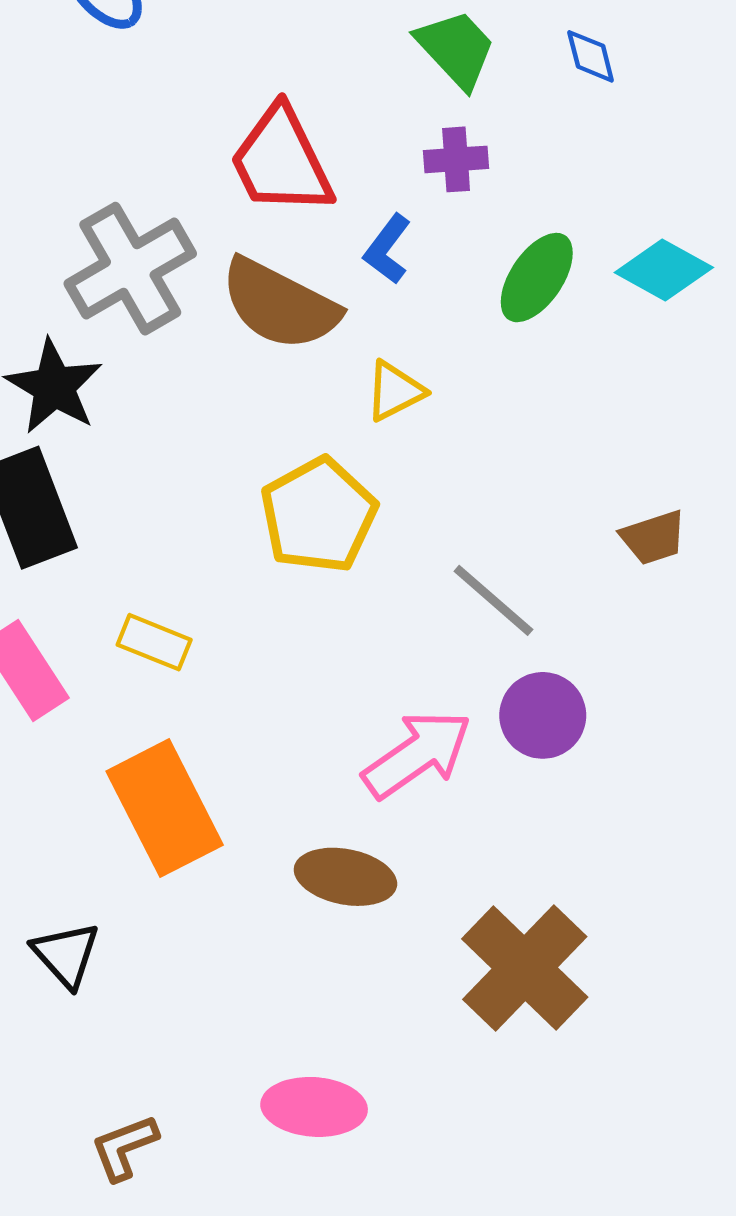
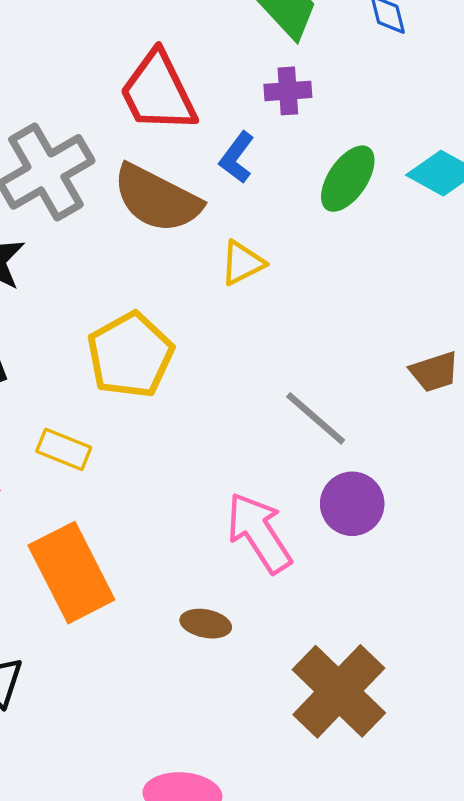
yellow pentagon: (319, 515) -> (130, 355), moved
pink arrow: (417, 754) -> (259, 533), turned -88
brown ellipse: (345, 877) -> (206, 624), size x0.7

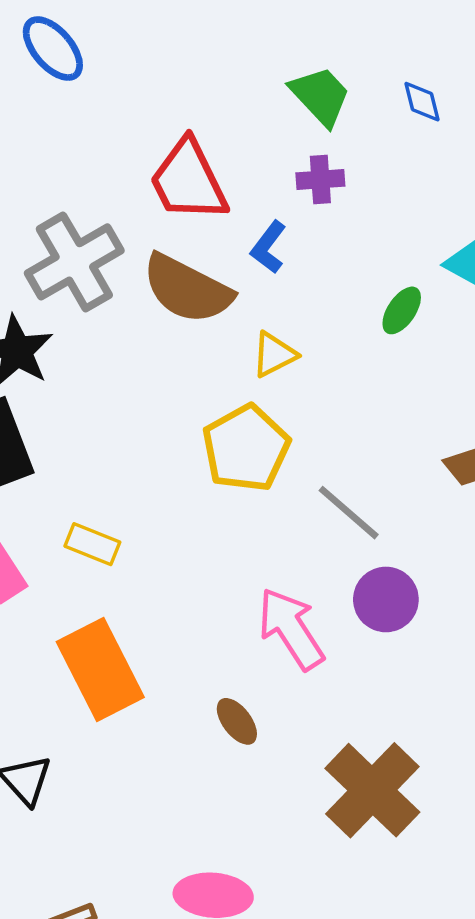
green ellipse: (348, 179) -> (402, 310), moved, size x0.7
yellow pentagon: (130, 355) -> (246, 448), moved
brown ellipse: (206, 624) -> (237, 721), turned 42

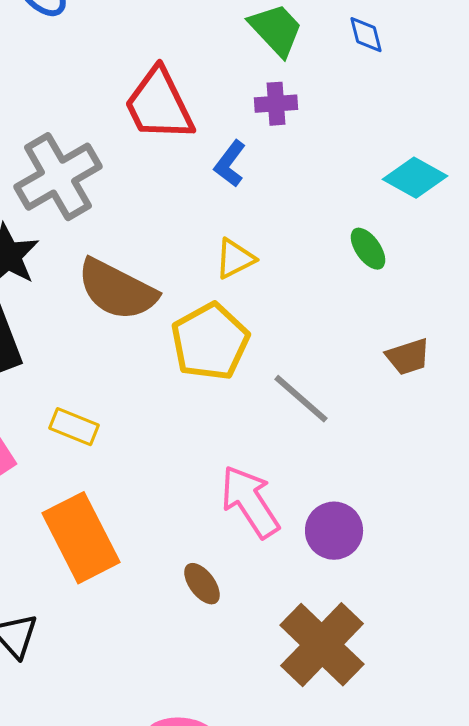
brown semicircle: (187, 289) -> (117, 290), moved
green ellipse: (402, 310) -> (368, 249), moved, turned -69
purple circle: (386, 599) -> (334, 531), moved

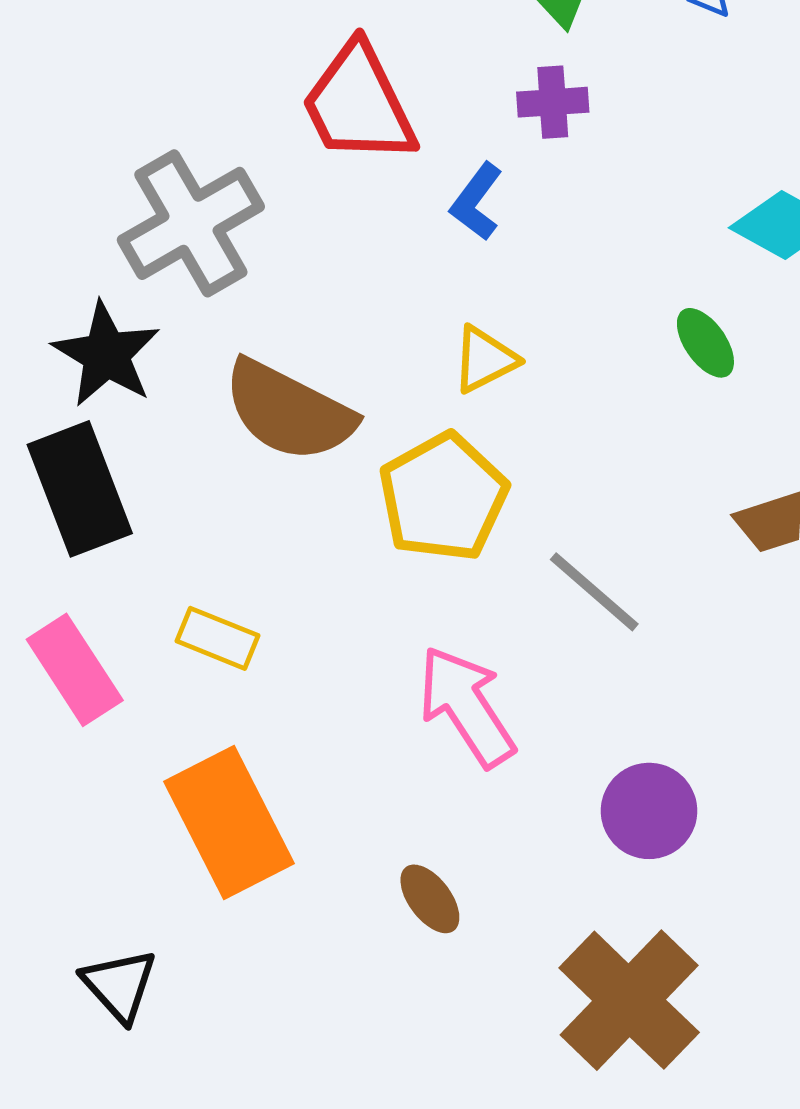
pink arrow: (250, 502) -> (466, 706), moved

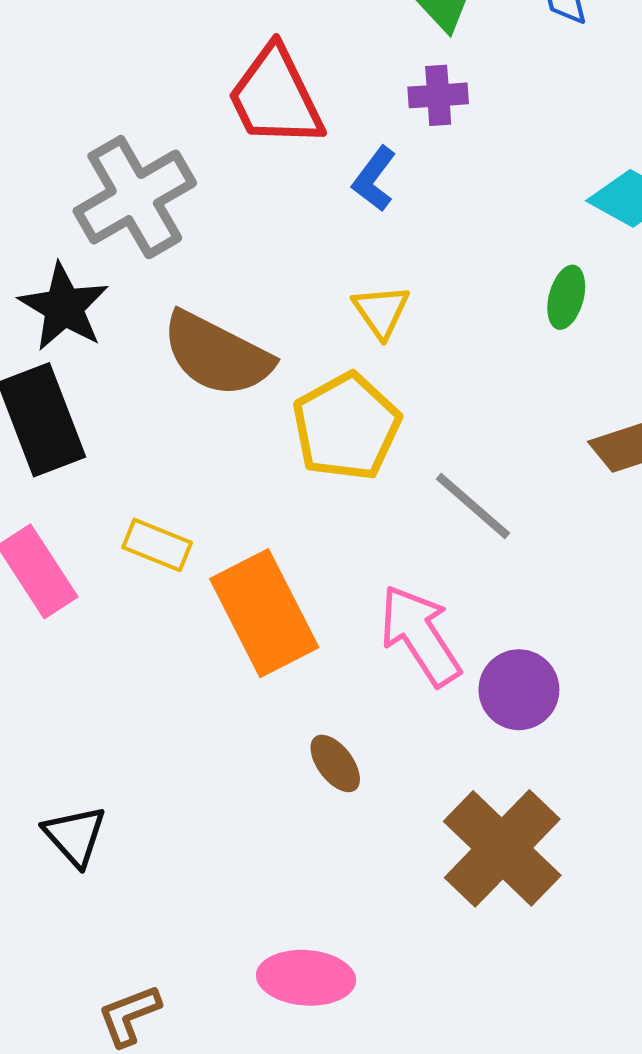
green ellipse: (705, 343) -> (566, 297), turned 50
yellow triangle: (485, 359) -> (381, 311), turned -38
pink arrow: (466, 706) -> (420, 635), moved
orange rectangle: (229, 823) -> (264, 613), moved

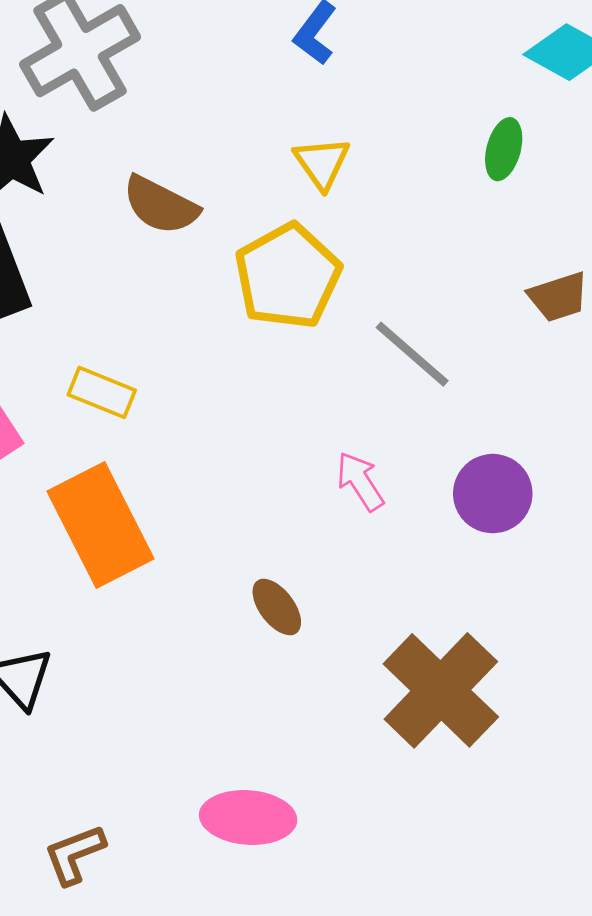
brown semicircle: (217, 354) -> (161, 205), size x0.7
orange rectangle: (264, 613) -> (100, 525), moved
pink arrow: (420, 635) -> (360, 481), size x0.6
purple circle: (519, 690) -> (493, 494), moved

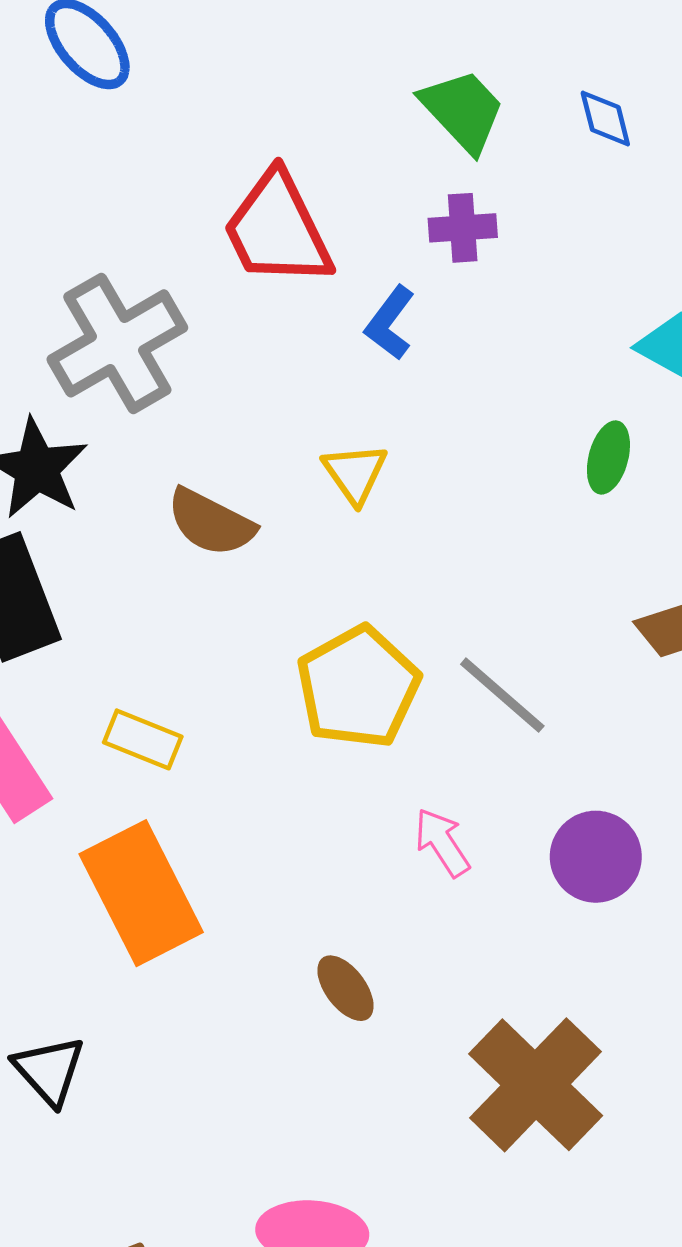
yellow triangle: (322, 163) -> (355, 473), moved
yellow pentagon: (288, 276) -> (358, 687), moved

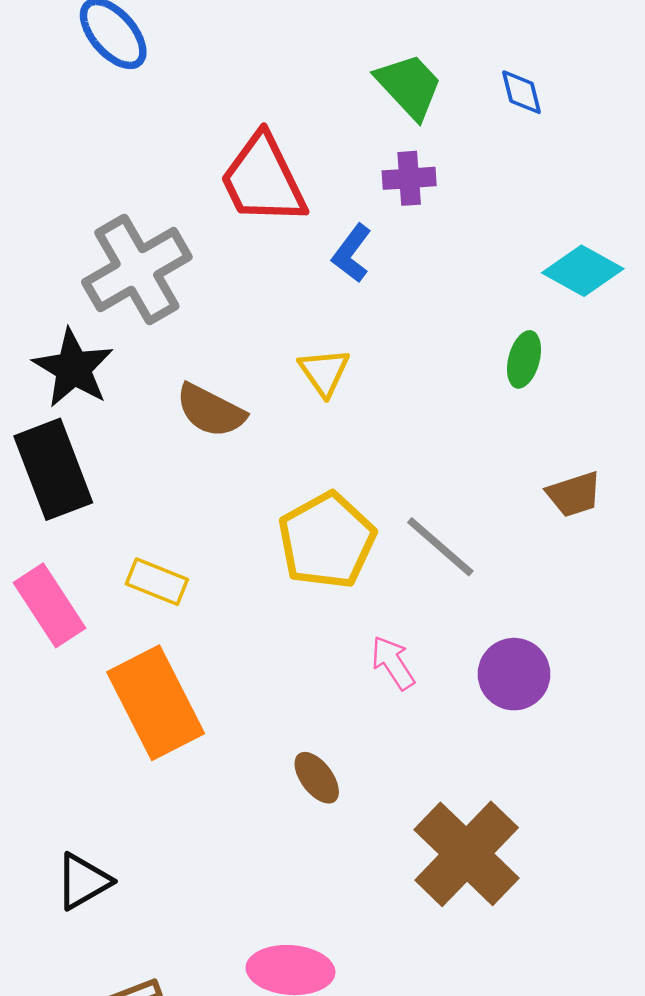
black triangle: (49, 1071) -> (83, 881), moved, turned 42

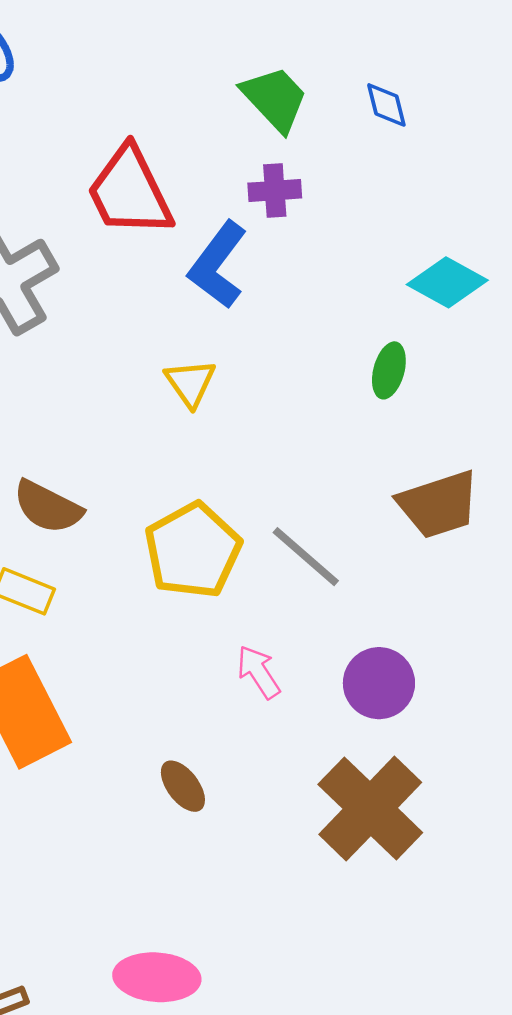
blue L-shape: (352, 253) -> (218, 265), size x1.5
brown semicircle: (211, 411) -> (48, 507), moved
brown trapezoid: (574, 494) -> (439, 504), size x1.5
brown cross: (467, 854) -> (370, 808), moved

